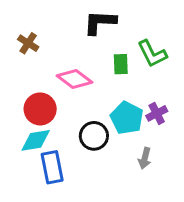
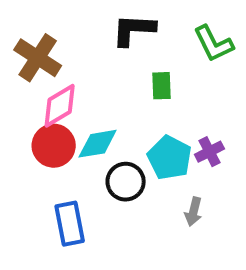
brown cross: (28, 43) -> (38, 58), size x1.6
green L-shape: (152, 54) -> (213, 44), moved
pink diamond: (74, 79) -> (60, 106), moved, turned -68
cyan diamond: (36, 140) -> (98, 144), moved

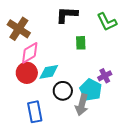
cyan pentagon: (170, 158) -> (91, 90), moved
gray arrow: (193, 212) -> (82, 105), moved, size x1.5

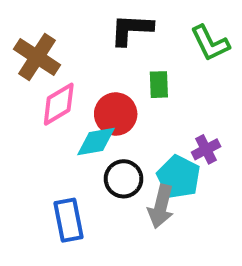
red circle: (27, 73) -> (116, 114), moved

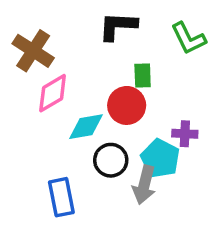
red circle: (116, 114) -> (127, 105), moved
purple cross: (206, 149) -> (185, 134), turned 30

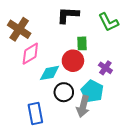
purple cross: (185, 134) -> (105, 68), moved, turned 32

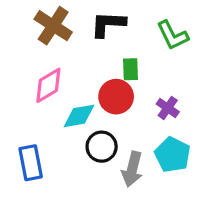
brown cross: (19, 29) -> (53, 26), moved
cyan pentagon: (92, 91) -> (173, 155), moved
blue rectangle: (35, 113) -> (31, 163), moved

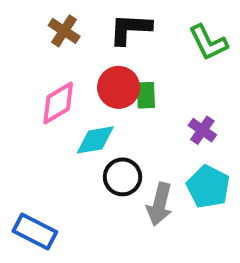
brown cross: (53, 26) -> (64, 31), size x0.7
green rectangle: (131, 69) -> (146, 95), moved
red circle: (116, 97) -> (119, 87), moved
blue rectangle: (31, 163) -> (35, 231), moved, turned -52

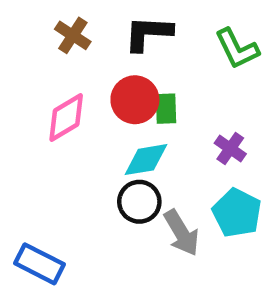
cyan diamond: (95, 140) -> (146, 160), moved
gray arrow: (159, 204) -> (181, 233), turned -45

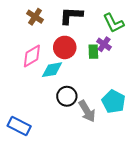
green rectangle: (166, 109) -> (93, 52), moved
purple cross: (230, 149) -> (104, 44), moved
cyan diamond: (146, 160) -> (52, 70), moved

